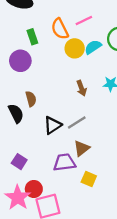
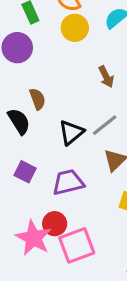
yellow circle: (75, 48) -> (75, 28), moved
purple square: (19, 162) -> (25, 172), moved
purple trapezoid: (64, 162) -> (68, 182), moved

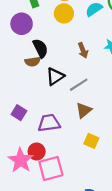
brown semicircle: (37, 99) -> (33, 62), turned 96
black semicircle: (19, 121) -> (40, 48), moved
black triangle: (71, 132) -> (55, 76), moved

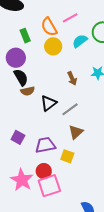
black semicircle: (40, 48) -> (21, 77), moved
yellow square: (91, 141) -> (67, 156), moved
red circle: (37, 152) -> (44, 171), moved

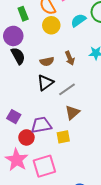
brown semicircle: (28, 91) -> (47, 61), moved
yellow square: (67, 156) -> (63, 137), turned -32
red circle: (44, 171) -> (26, 137), moved

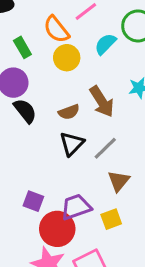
brown arrow: (70, 58) -> (102, 102), size x1.5
red circle: (26, 137) -> (57, 229), size x1.5

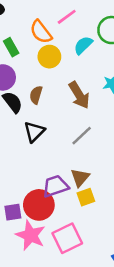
brown semicircle: (69, 112) -> (36, 95), moved, turned 126
black triangle: (72, 144) -> (34, 132), moved
brown triangle: (119, 181) -> (80, 178), moved
purple square: (33, 201) -> (13, 212), moved, turned -30

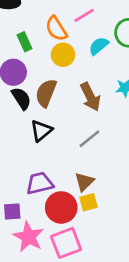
brown semicircle: (36, 95) -> (46, 93), size x1.5
purple trapezoid: (55, 186) -> (40, 183), moved
red circle: (39, 205) -> (61, 207), moved

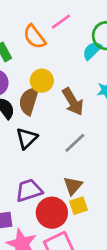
cyan semicircle: (99, 46) -> (92, 51), moved
yellow circle: (63, 55) -> (42, 81), moved

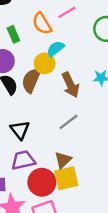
cyan semicircle: (92, 51) -> (55, 49), moved
black triangle: (27, 138) -> (20, 130), moved, turned -30
yellow square: (78, 206) -> (66, 178), size x1.5

